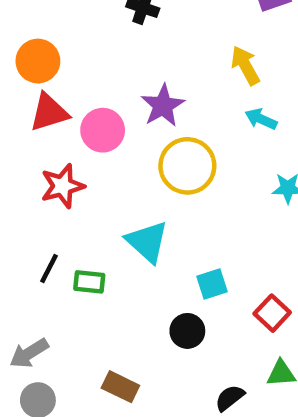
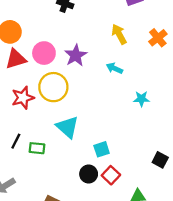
cyan arrow: (261, 119) -> (114, 68), moved
pink circle: (103, 130) -> (44, 53), moved
yellow circle: (187, 166) -> (53, 87), moved
red square: (272, 313) -> (111, 175), moved

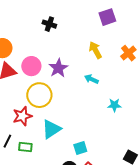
red star: (23, 98) -> (22, 116), moved
cyan triangle: (67, 127) -> (51, 129), turned 45

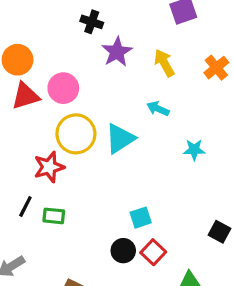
purple star: (58, 68) -> (117, 52), moved
cyan triangle: (51, 129) -> (120, 139), moved

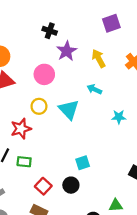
pink circle: (63, 88) -> (44, 74), moved
yellow circle: (76, 134) -> (39, 106), size x0.6
cyan triangle: (120, 139) -> (69, 110), turned -40
red square: (153, 252) -> (43, 186), moved

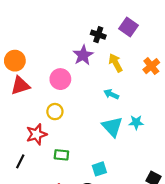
purple square: (111, 23) -> (129, 27), turned -36
black cross: (50, 31) -> (98, 35), moved
cyan triangle: (69, 110) -> (112, 127), moved
green rectangle: (24, 162) -> (61, 155), moved

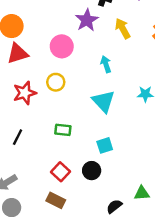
cyan arrow: (111, 94) -> (106, 64), moved, turned 48
cyan triangle: (112, 127) -> (104, 101), moved
red star: (37, 134) -> (25, 93), moved

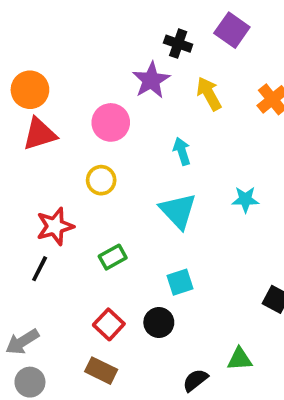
red star: (25, 93) -> (55, 226), moved
green rectangle: (63, 130) -> (113, 257), turned -35

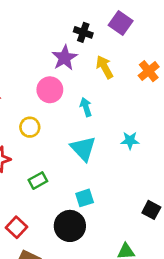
pink circle: (111, 122) -> (50, 90), moved
black circle: (159, 322) -> (70, 226), size x1.5
red square: (109, 324) -> (16, 227), moved

